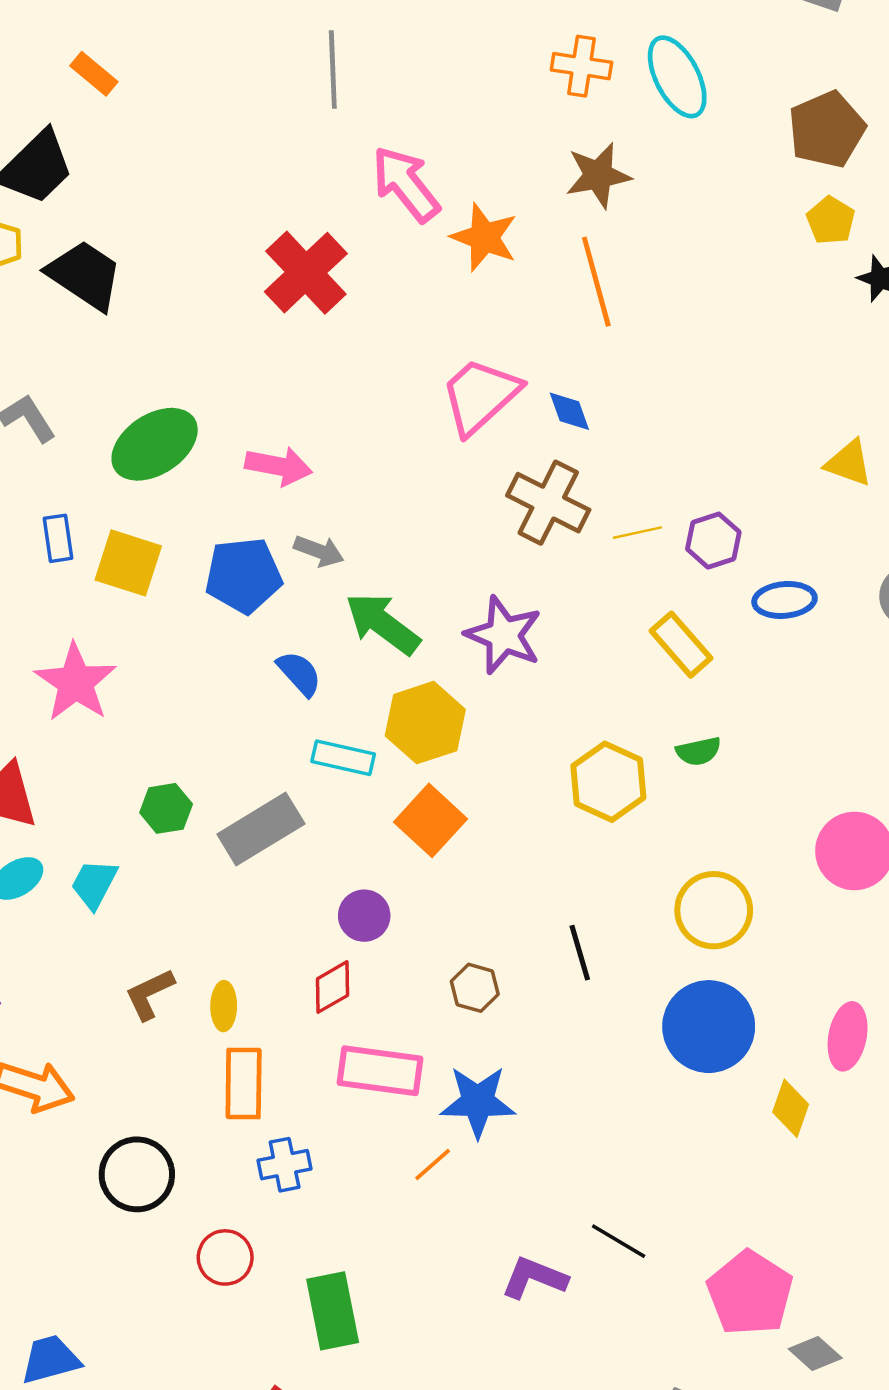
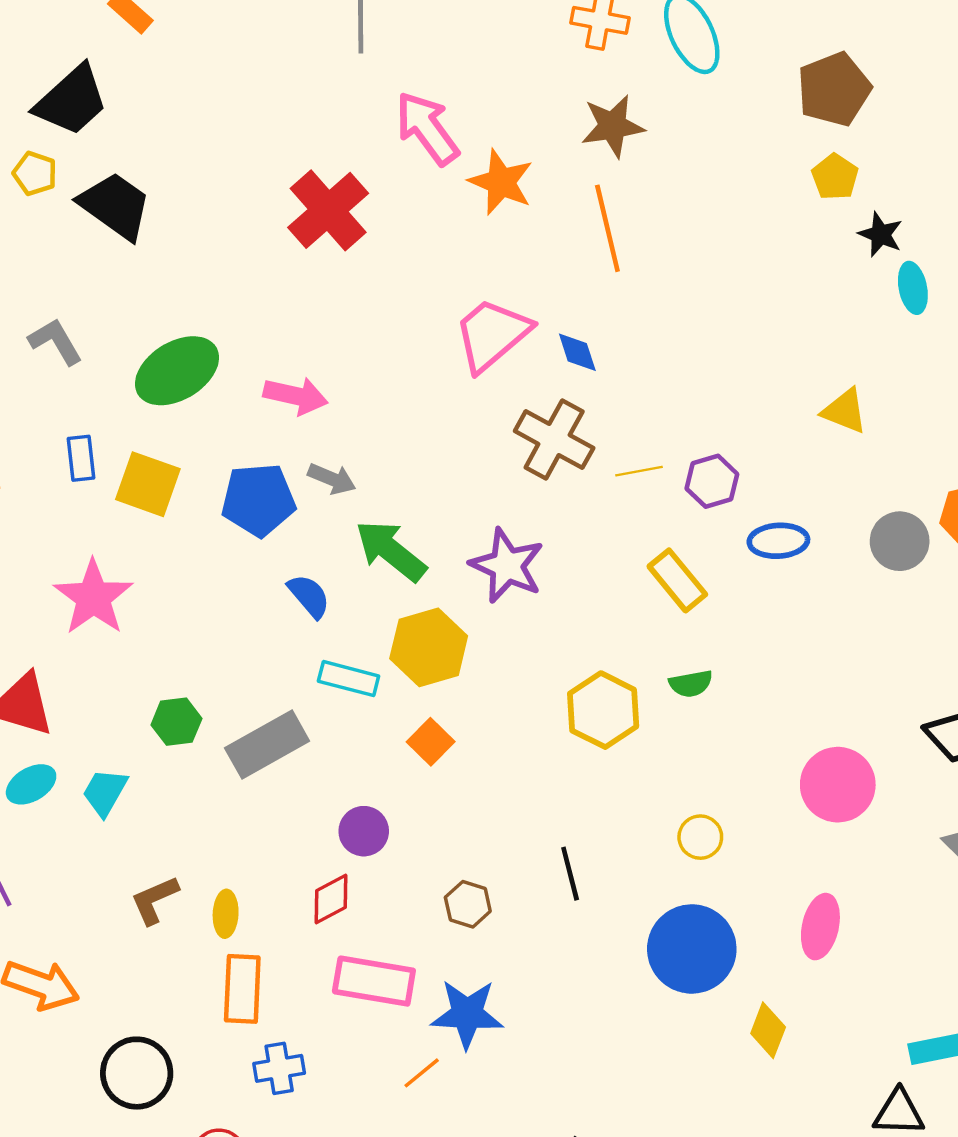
orange square: (430, 820) -> (431, 742), size x0.7
yellow circle: (714, 910) -> (700, 837), size x0.6
pink ellipse: (848, 1036) -> (820, 927), moved

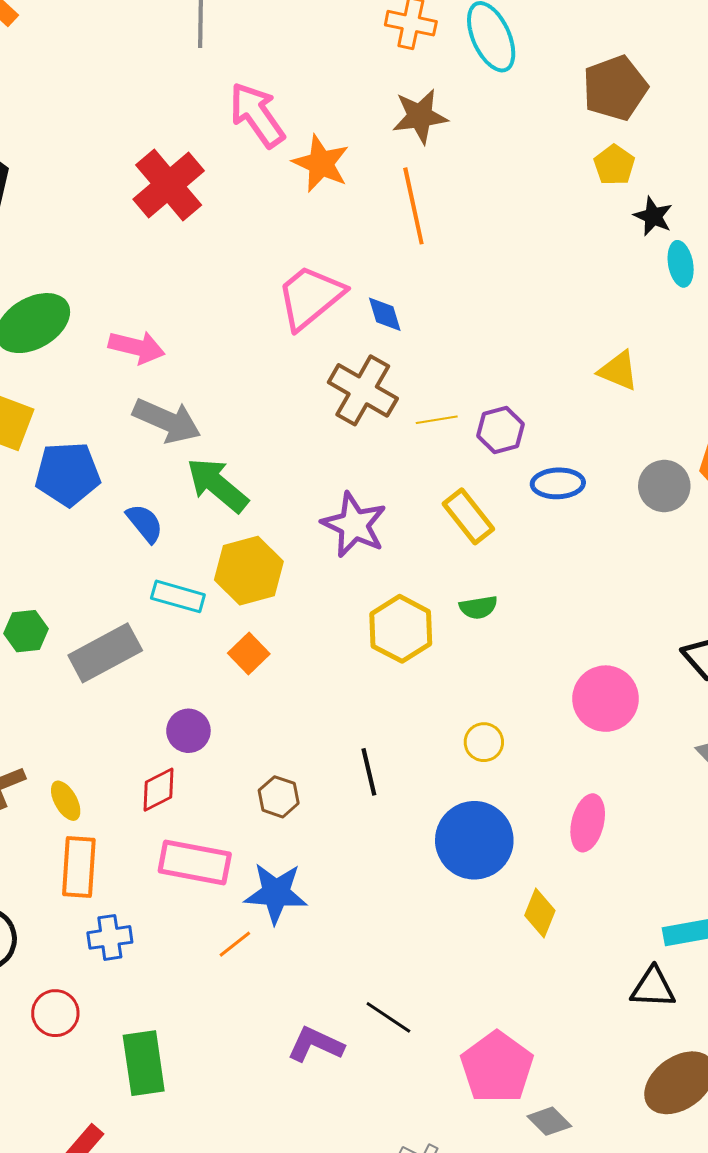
gray arrow: (332, 479) -> (167, 421), size x1.6
blue pentagon: (258, 500) -> (68, 474), moved
purple star: (507, 566) -> (354, 525), moved
yellow ellipse: (226, 914) -> (66, 801), turned -33

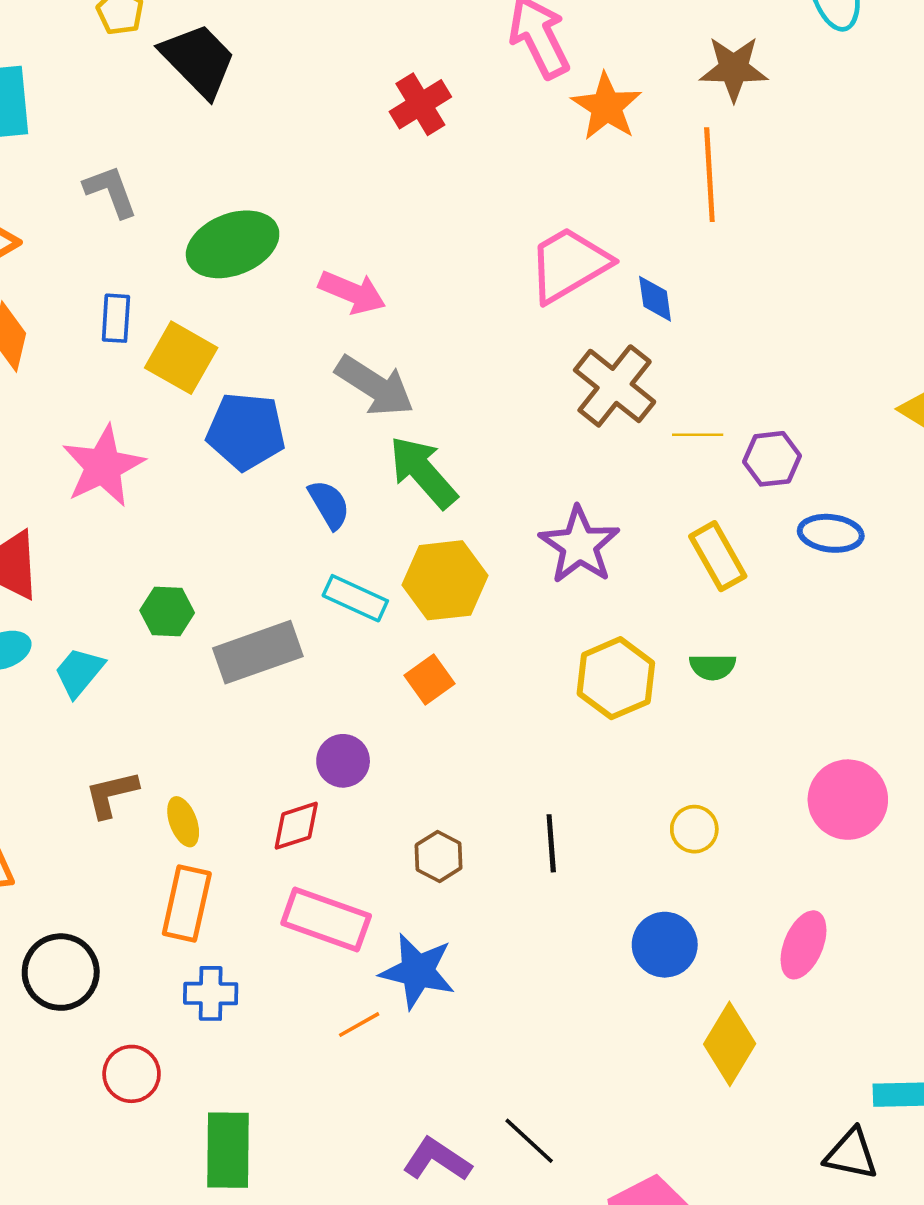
red cross: (169, 185) -> (420, 104), size x0.7
blue circle: (474, 840) -> (665, 945), size x0.7
yellow diamond: (540, 913) -> (730, 1044), size x1.4

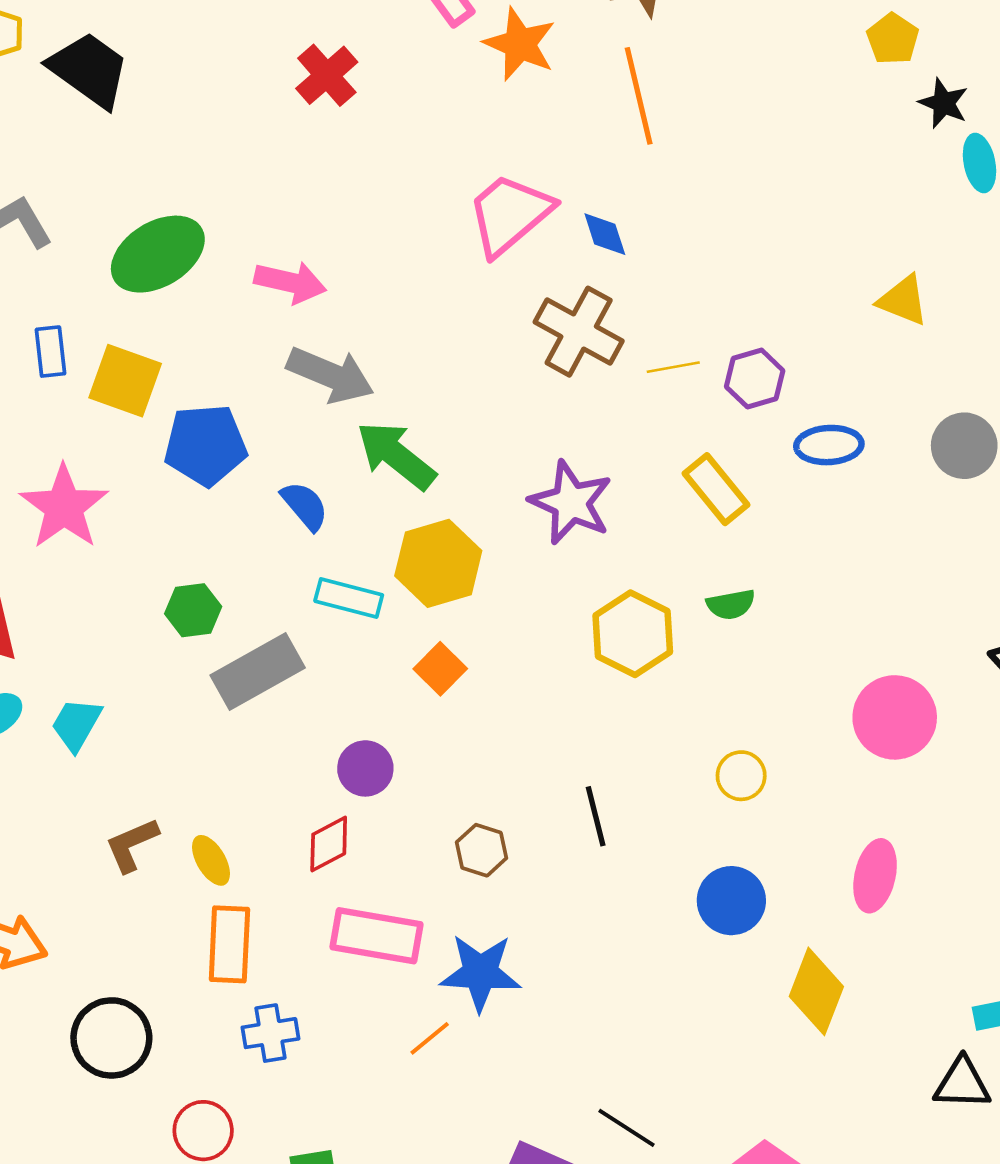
green hexagon: (167, 612) -> (193, 610), moved

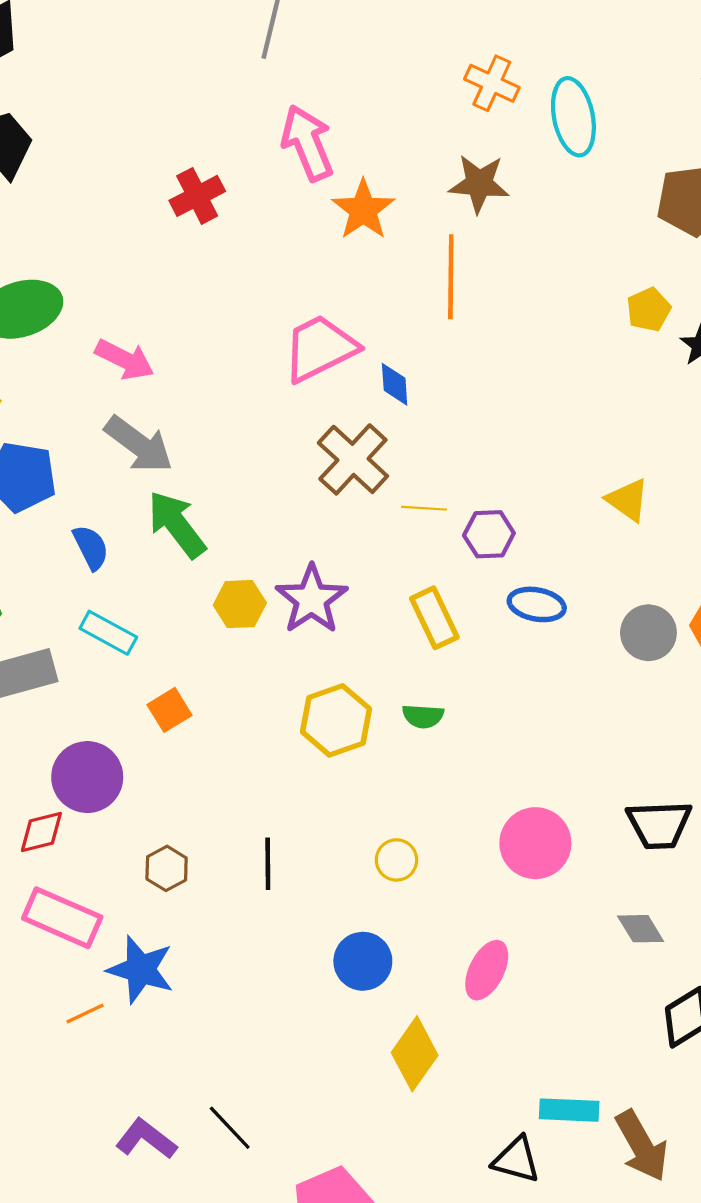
yellow pentagon: (893, 39) -> (649, 310), moved
yellow hexagon: (438, 563) -> (240, 604), moved, size x0.7
purple circle: (365, 768) -> (87, 777), size x1.5

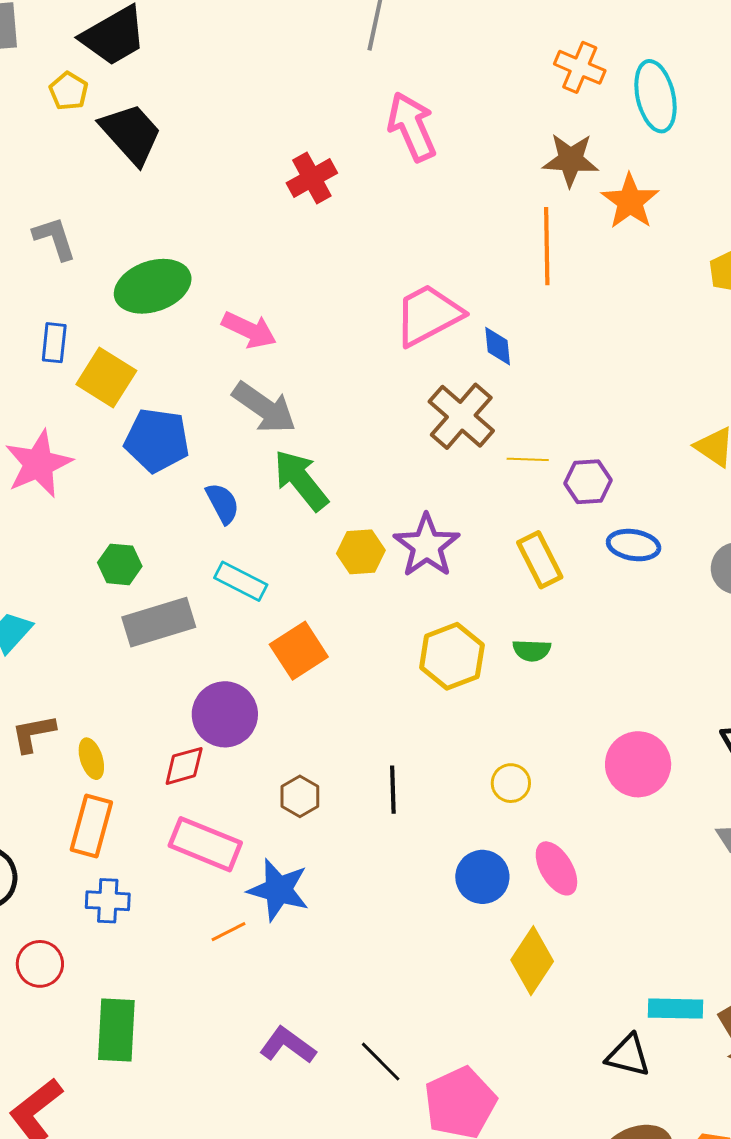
orange star: (363, 210) -> (630, 201), moved
orange square: (170, 710) -> (299, 651), size x1.4
pink ellipse: (487, 970) -> (556, 868), moved, turned -56
black line: (230, 1128) -> (381, 1062), moved

